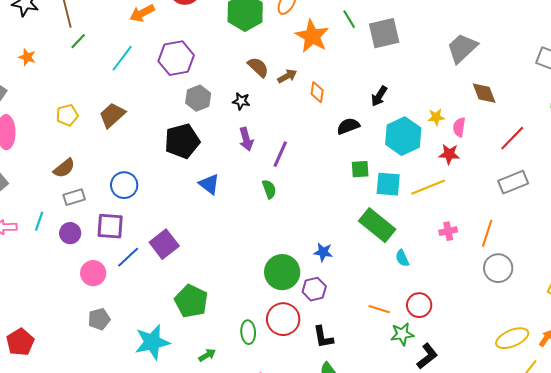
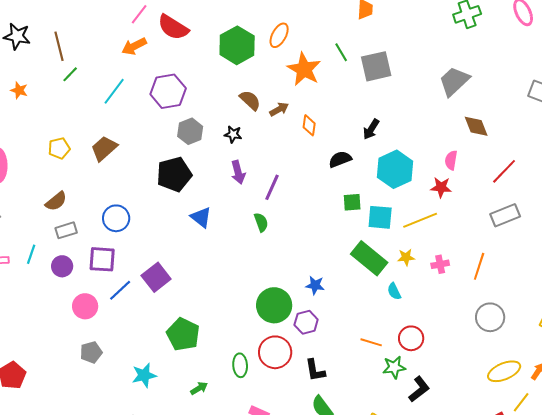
yellow star: (436, 117) -> (406, 257), moved
gray circle: (498, 268) -> (490, 317), moved
cyan star: (152, 342) -> (144, 375), size x0.7

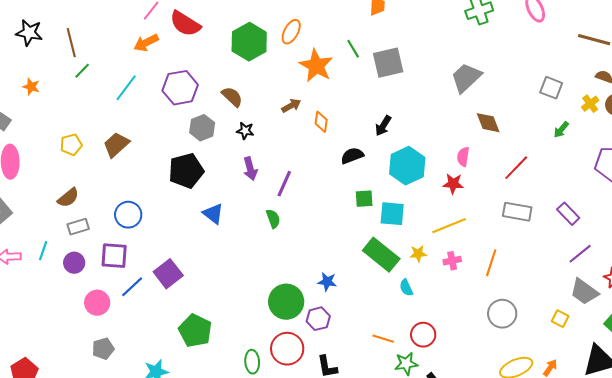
brown semicircle: (250, 100) -> (232, 97), moved
gray rectangle: (505, 215) -> (517, 212), turned 32
yellow line: (420, 220) -> (449, 226), moved

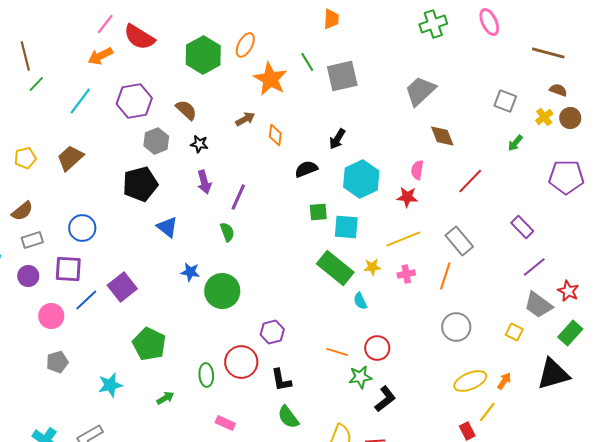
gray rectangle: (517, 212) -> (459, 241), moved, turned 40
blue star: (327, 282) -> (190, 272), moved
green circle: (286, 302) -> (222, 291), moved

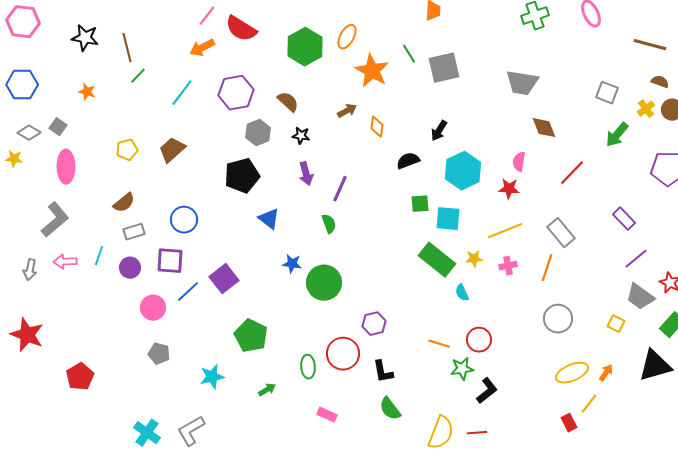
gray trapezoid: (420, 91) -> (522, 83), turned -128
green arrow: (515, 143) -> (617, 135), size x1.5
gray pentagon: (57, 362) -> (159, 354), turned 30

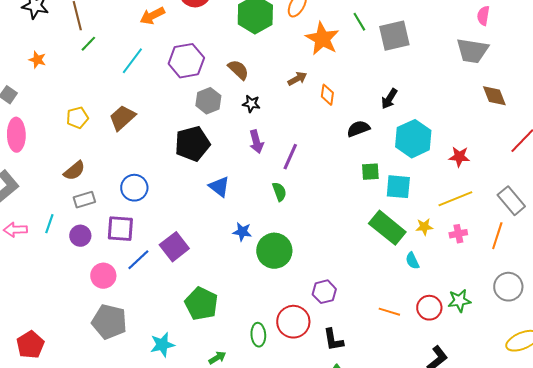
pink semicircle: (519, 162) -> (483, 16), moved
gray pentagon: (159, 354) -> (109, 322), size x1.6
green star: (462, 369) -> (459, 301), moved

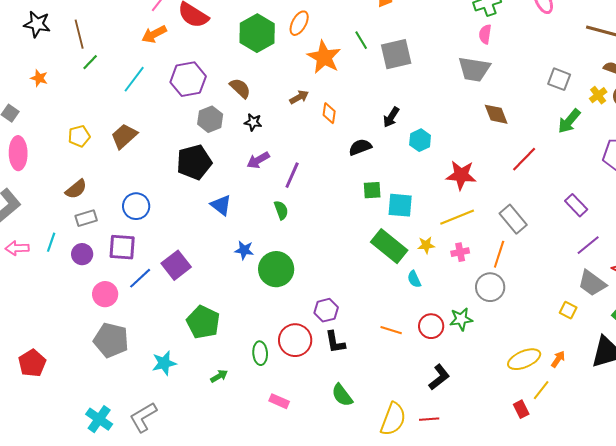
cyan hexagon: (413, 139) -> (420, 140), moved, size x0.6
purple arrow: (256, 142) -> (258, 160), turned 75
red star: (459, 157) -> (461, 175), size x1.4
gray circle: (508, 287) -> (490, 287), moved
black L-shape: (333, 340) -> (335, 342), moved

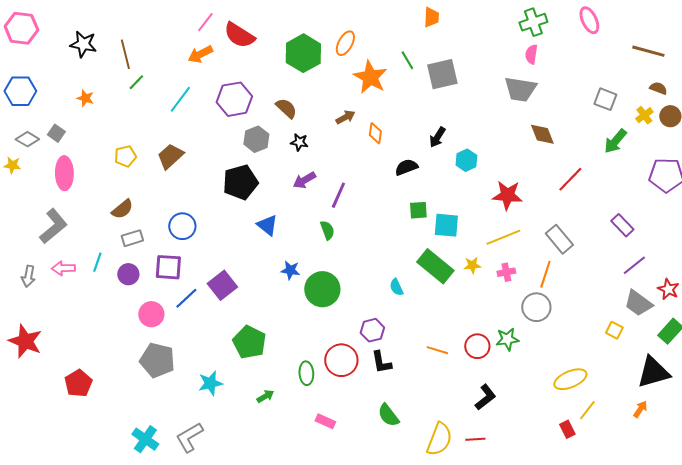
cyan semicircle: (414, 279) -> (396, 287), moved
orange arrow: (558, 359) -> (640, 409), moved

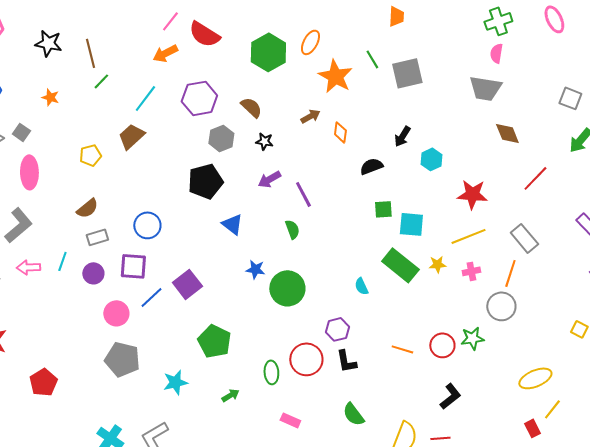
brown trapezoid: (170, 156) -> (131, 136), moved
purple line: (338, 195) -> (303, 194), turned -52

